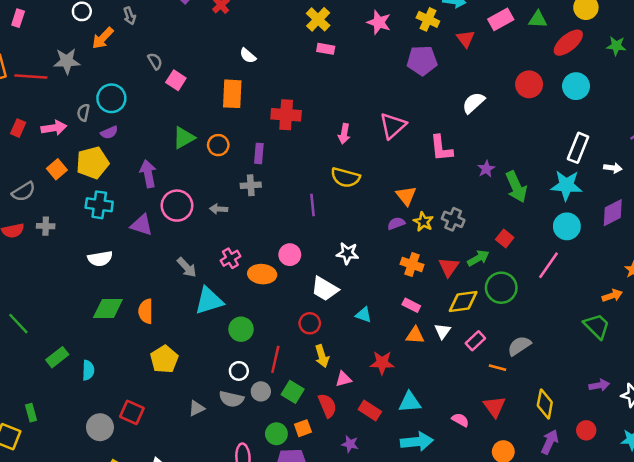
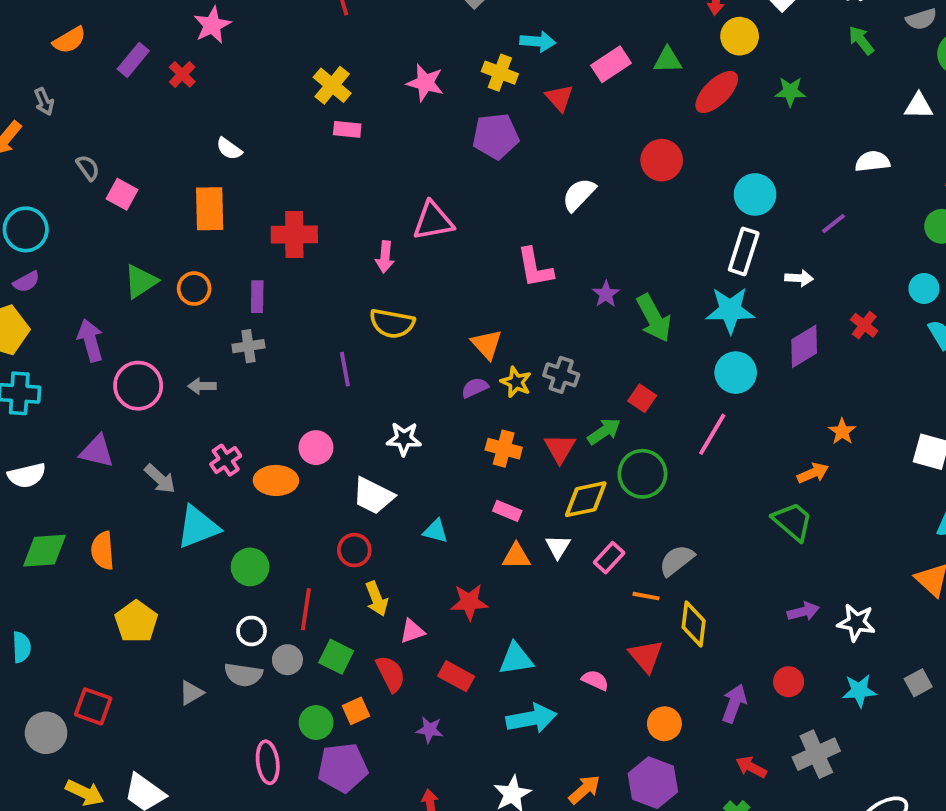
cyan circle: (576, 86) -> (755, 194), moved
pink triangle: (393, 126) -> (433, 221), moved, turned 36
purple triangle: (142, 225) -> (97, 451), moved
yellow diamond: (545, 404) -> (694, 624), moved

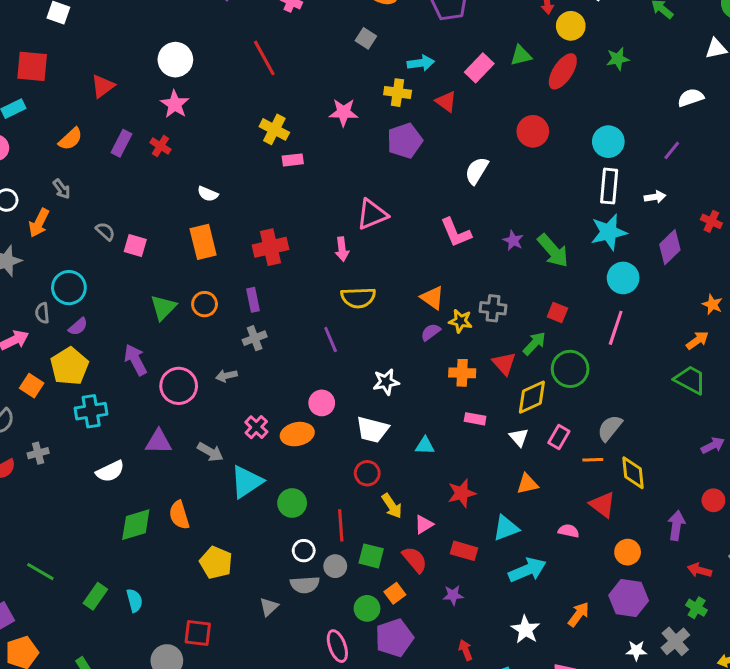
orange triangle: (516, 556) -> (527, 484), moved

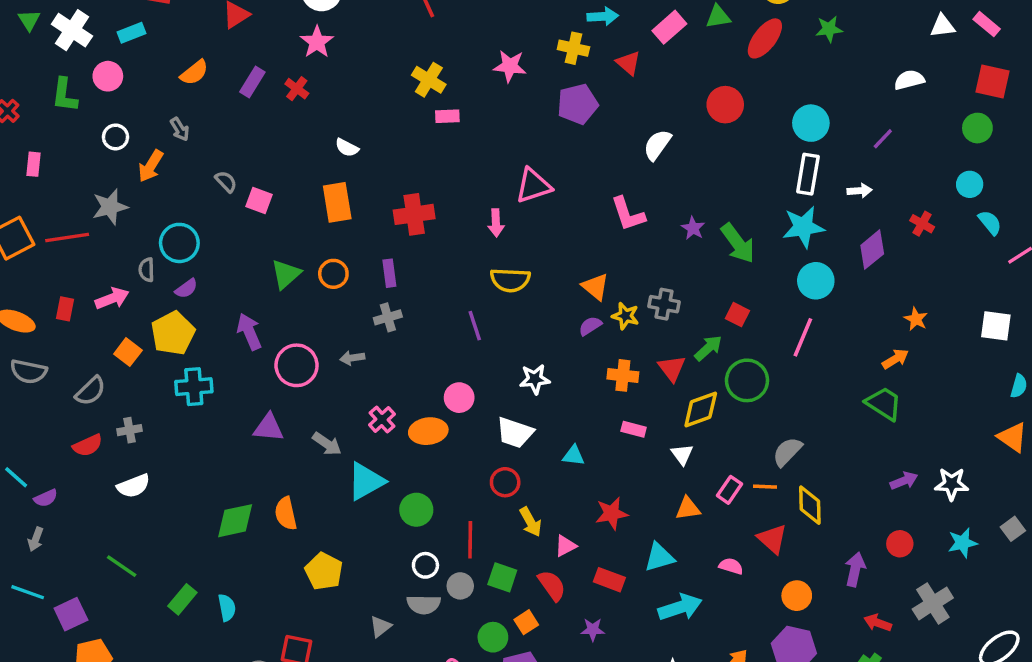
pink rectangle: (559, 437) -> (729, 490), moved
white semicircle: (110, 471) -> (134, 486), moved

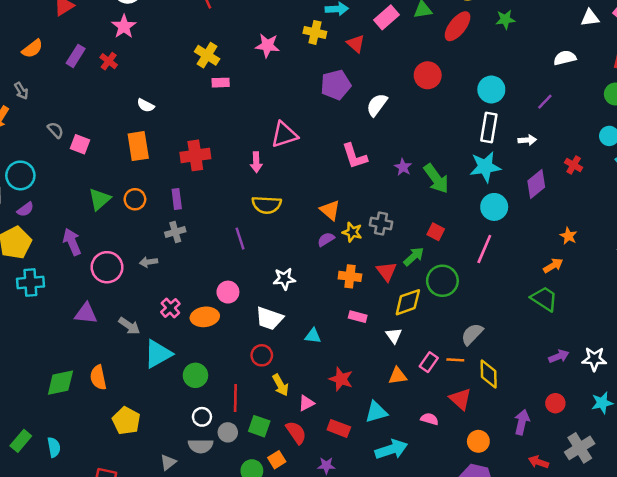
purple pentagon: (578, 104) -> (336, 85), moved
red star: (612, 513) -> (341, 379), turned 30

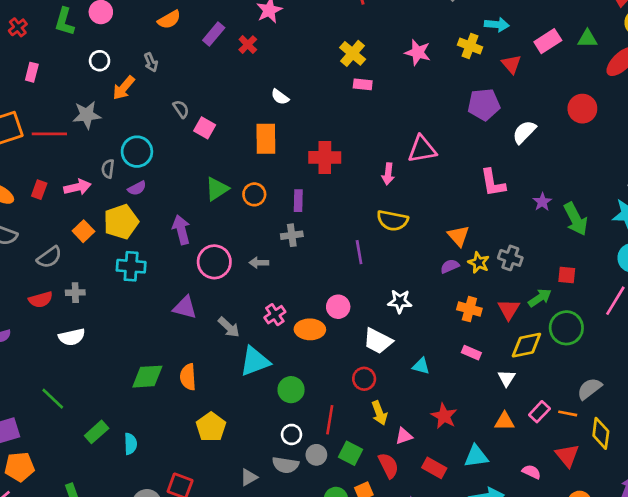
red square: (436, 232) -> (567, 275), turned -30

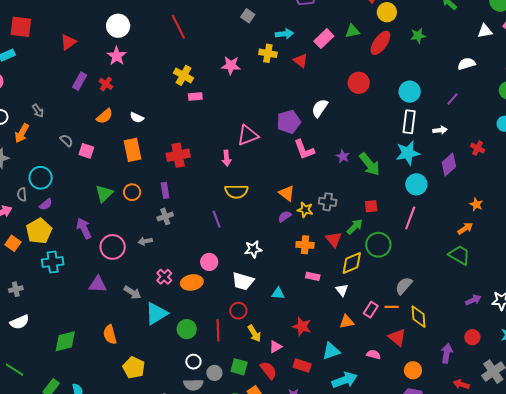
orange semicircle: (169, 20) -> (105, 116), moved
purple pentagon: (484, 104) -> (289, 122), moved
green diamond: (147, 377) -> (65, 341), moved
red line: (330, 420) -> (218, 330), moved

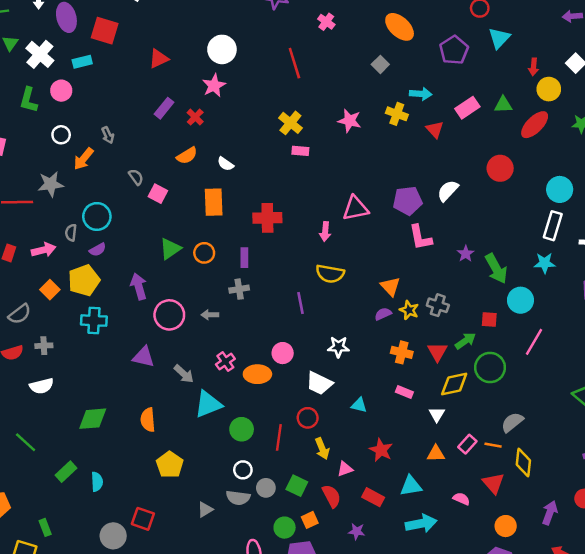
cyan star: (408, 153) -> (545, 263), size x0.7
cyan circle: (416, 184) -> (520, 300), moved

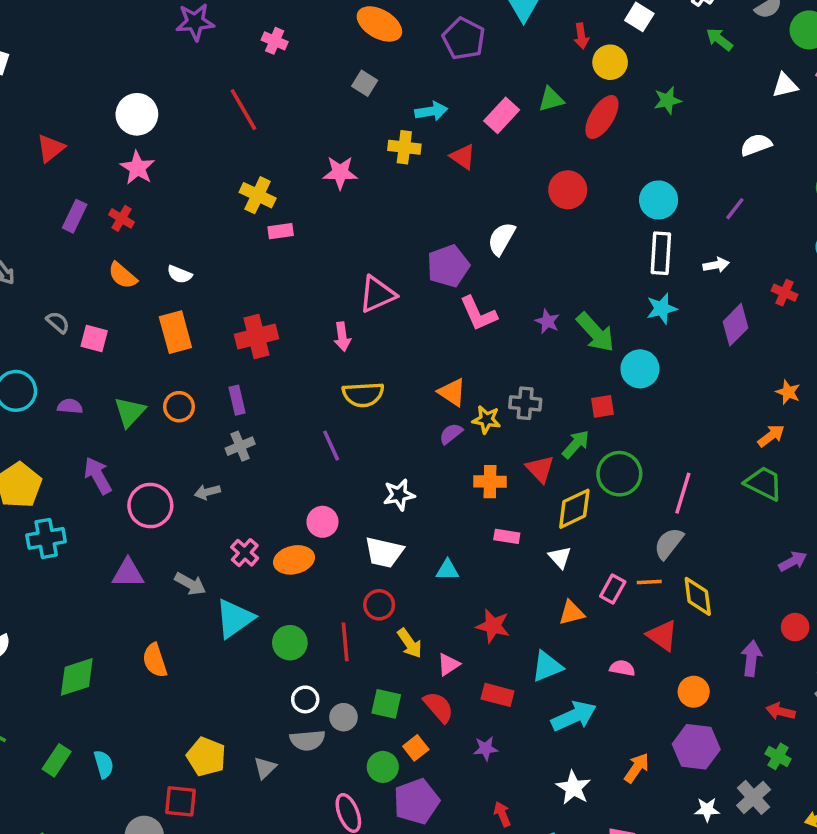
orange semicircle: (187, 156) -> (123, 275), turned 85
purple semicircle: (98, 250) -> (70, 406), moved, turned -133
pink line: (534, 342) -> (683, 493), moved
yellow pentagon: (170, 465) -> (206, 757), moved

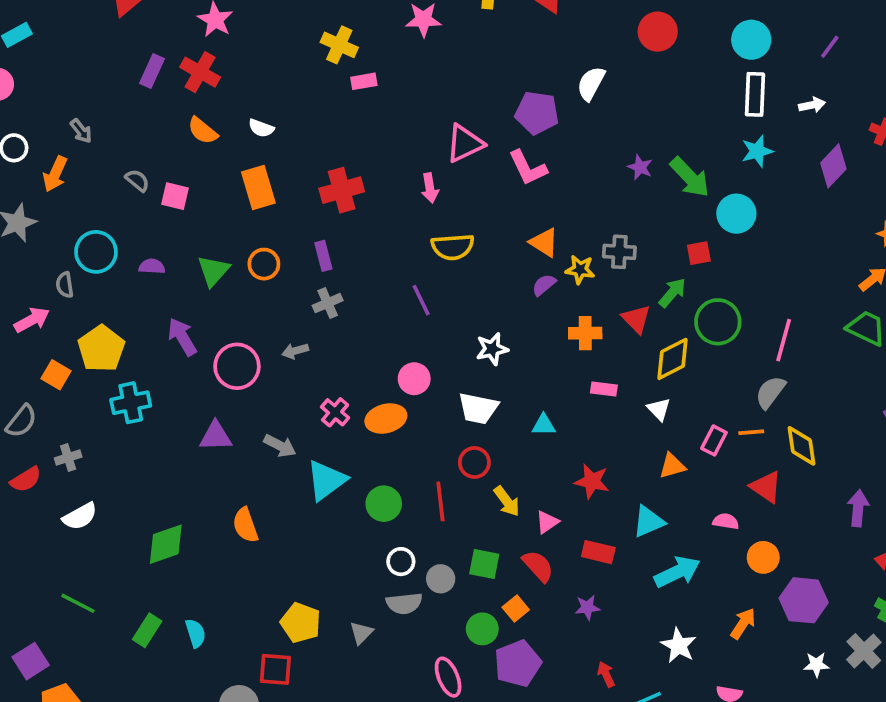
red cross: (121, 218) -> (200, 72), size x1.5
purple pentagon: (448, 266) -> (537, 113), turned 30
pink L-shape: (478, 314) -> (528, 168), moved
orange circle: (694, 692) -> (763, 557), moved

